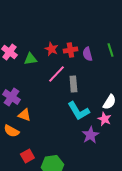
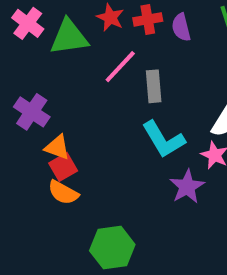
green triangle: (30, 59) -> (69, 37), size x1.5
orange semicircle: (11, 131) -> (63, 193), moved
red square: (27, 156) -> (63, 167), moved

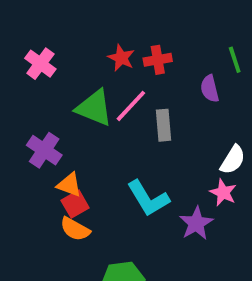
purple semicircle: (181, 27) -> (210, 89), moved
green triangle: (69, 37) -> (94, 108), moved, turned 30
cyan L-shape: (163, 139) -> (148, 198), moved

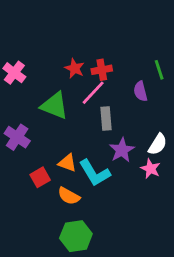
pink line: (131, 106) -> (93, 93), moved
orange triangle: (69, 185) -> (67, 163), moved
purple star: (196, 223) -> (122, 150), moved
orange semicircle: (75, 229) -> (69, 196), moved

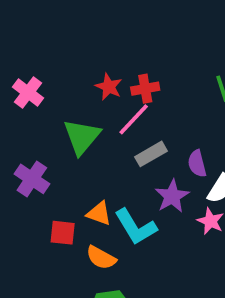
purple semicircle: (140, 91) -> (197, 164), moved
green triangle: (54, 106) -> (82, 137), turned 48
gray rectangle: (106, 119) -> (151, 154), turned 65
red square: (40, 177) -> (63, 233), turned 36

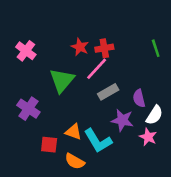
purple star: (172, 196) -> (122, 120), turned -30

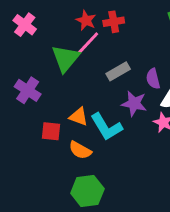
pink line: (97, 69) -> (87, 44), moved

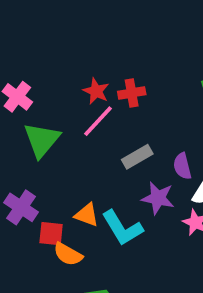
green triangle: (66, 58) -> (42, 140), moved
purple cross: (28, 90) -> (21, 207), moved
orange semicircle: (80, 150) -> (68, 254), moved

